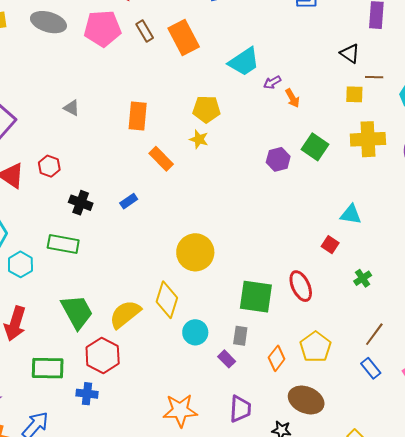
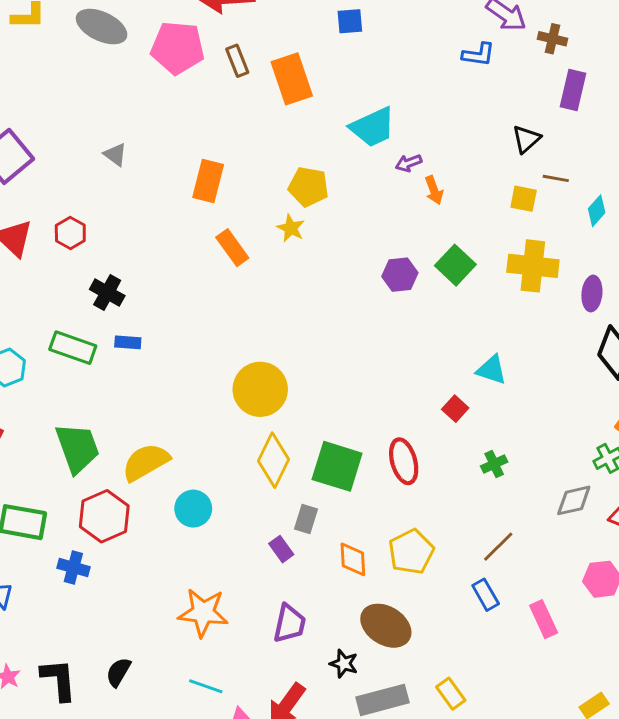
black triangle: (350, 53) -> (526, 139), turned 35
blue rectangle: (129, 201) -> (128, 342), moved, turned 30
yellow diamond: (167, 300) -> (273, 460), moved
cyan circle: (195, 332) -> (193, 509), moved
orange diamond: (277, 358) -> (353, 559), turned -50

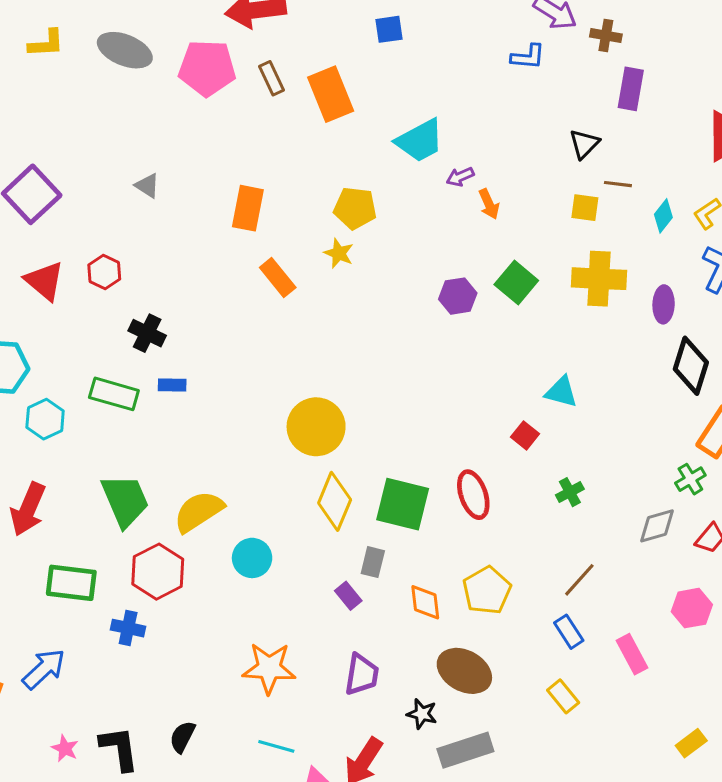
yellow rectangle: (451, 694) -> (563, 696), moved

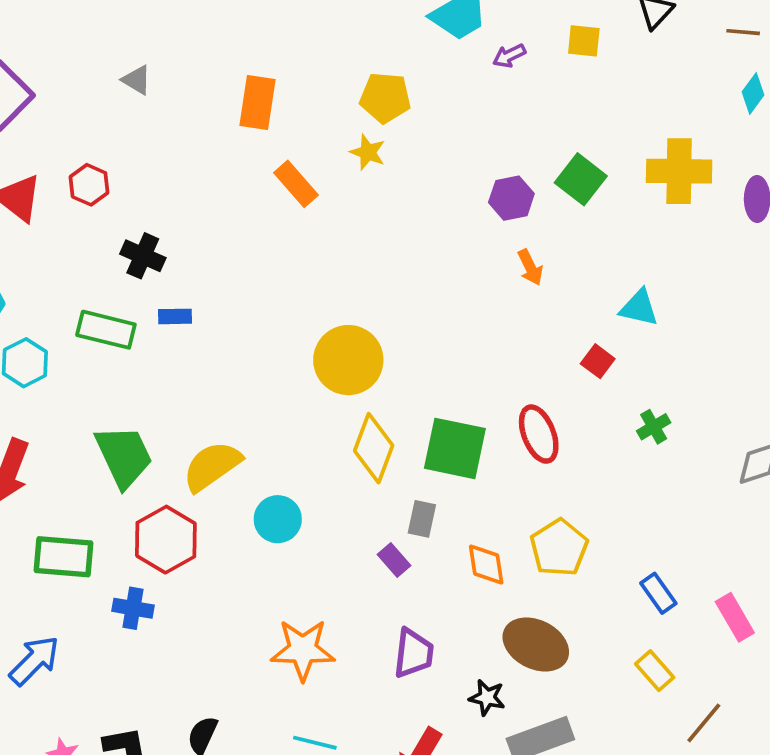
brown line: (618, 184) -> (743, 32), moved
orange arrow: (489, 204) -> (530, 267), moved
yellow square: (585, 208) -> (584, 41), moved
brown line: (579, 580) -> (704, 723), moved

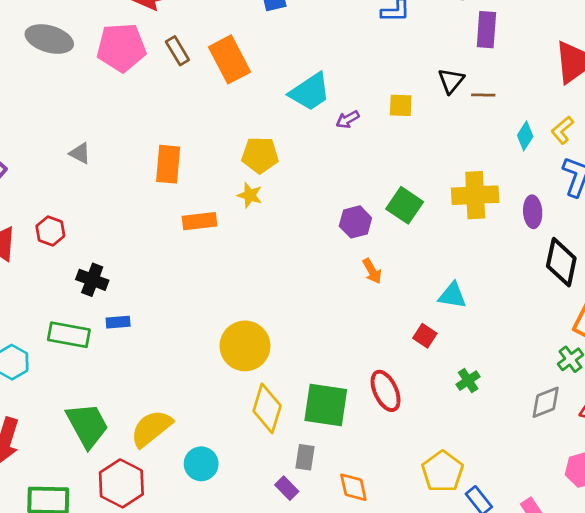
brown line: (743, 32) -> (483, 95), moved
orange rectangle: (296, 184) -> (199, 221), turned -52
yellow pentagon: (559, 548) -> (443, 472), moved

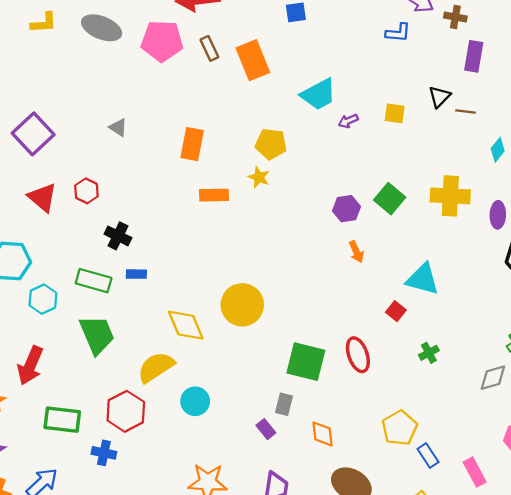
cyan triangle: (452, 295) -> (423, 279), size x1.4
yellow diamond: (267, 408) -> (186, 325), moved, turned -45
green trapezoid: (87, 425) -> (97, 335), moved

